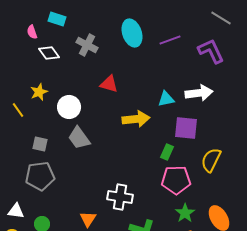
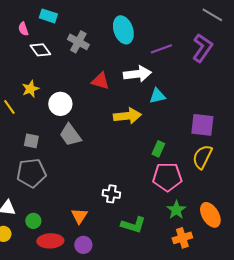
purple line: (170, 40) -> (161, 49), moved
purple L-shape: (211, 51) -> (202, 48), turned 60
white arrow: (199, 93) -> (137, 74), moved
purple square: (186, 128) -> (202, 125), moved
white cross: (120, 197) -> (111, 194), size x0.7

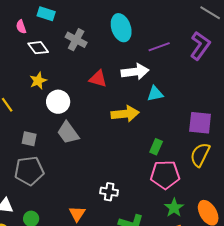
yellow star: (30, 89) -> (38, 81), moved

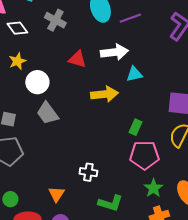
purple line: (159, 47) -> (130, 18), moved

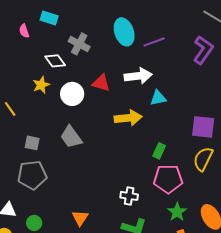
white diamond: (17, 28) -> (55, 61), moved
white circle: (37, 82) -> (72, 94), moved
white cross: (88, 172) -> (129, 196), moved

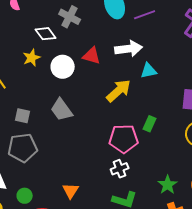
yellow arrow: (128, 118) -> (119, 91), turned -36
pink pentagon: (168, 179) -> (124, 139), moved
white cross: (129, 196) -> (120, 169), turned -30

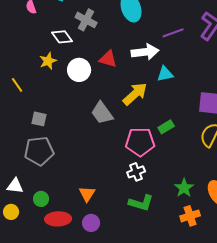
purple line: (145, 15) -> (173, 33), moved
gray trapezoid: (62, 110) -> (102, 113), moved
green rectangle: (150, 124) -> (166, 127), turned 35

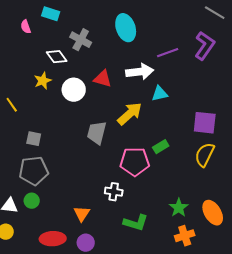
gray trapezoid: (102, 113) -> (97, 133), turned 50
white cross: (136, 172) -> (114, 192), moved, turned 30
green circle: (41, 199) -> (32, 201), moved

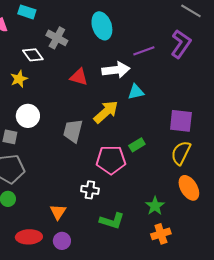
white circle: (74, 90) -> (28, 116), moved
orange ellipse: (213, 213) -> (189, 188), moved

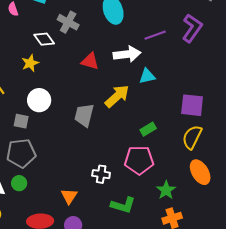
pink pentagon: (111, 160) -> (139, 160), moved

